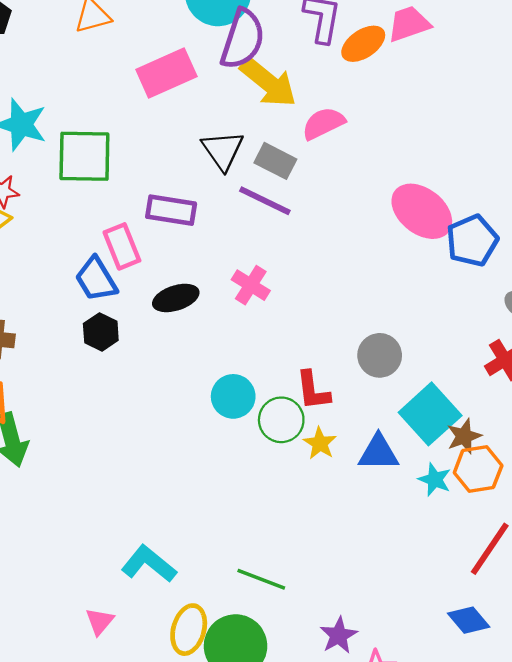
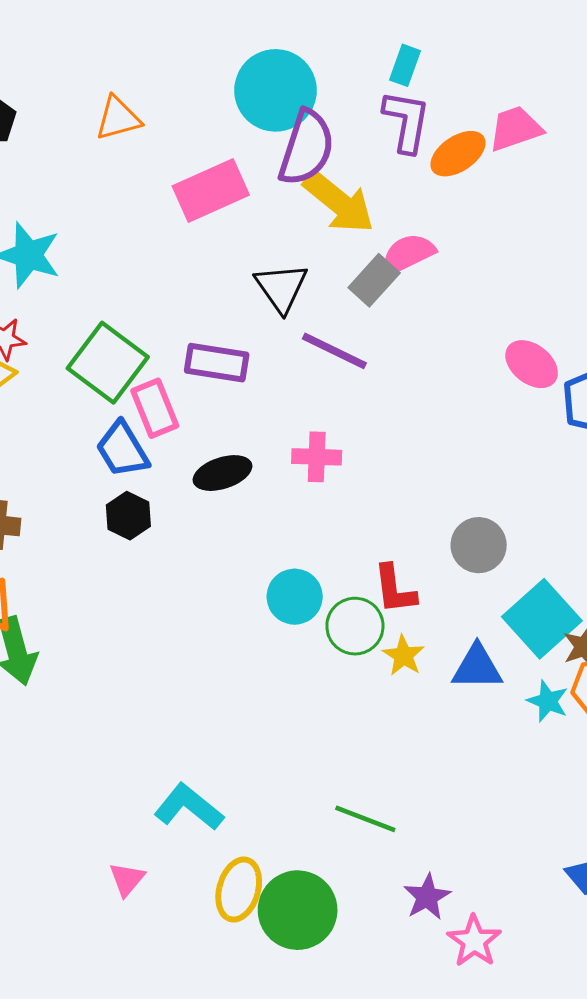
green square: (84, 156) -> (108, 363), moved, turned 36
gray rectangle: (275, 161) -> (374, 280), moved, turned -75
pink ellipse: (422, 211) -> (532, 364), size x0.7
pink cross: (251, 285) -> (317, 457), turned -30
green line: (261, 579) -> (365, 819), moved

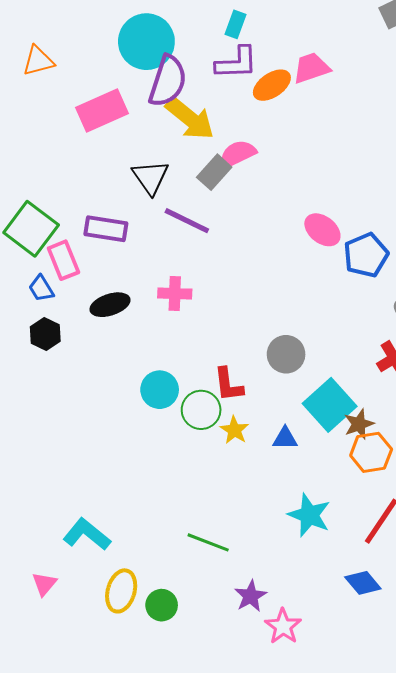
purple L-shape: (406, 121) -> (236, 63), turned 78
blue trapezoid: (122, 449) -> (41, 288), size x0.7
blue triangle: (477, 667) -> (285, 438), size x0.7
cyan star: (548, 701) -> (309, 515), moved, size x1.5
green circle: (298, 910) -> (162, 605), size x0.6

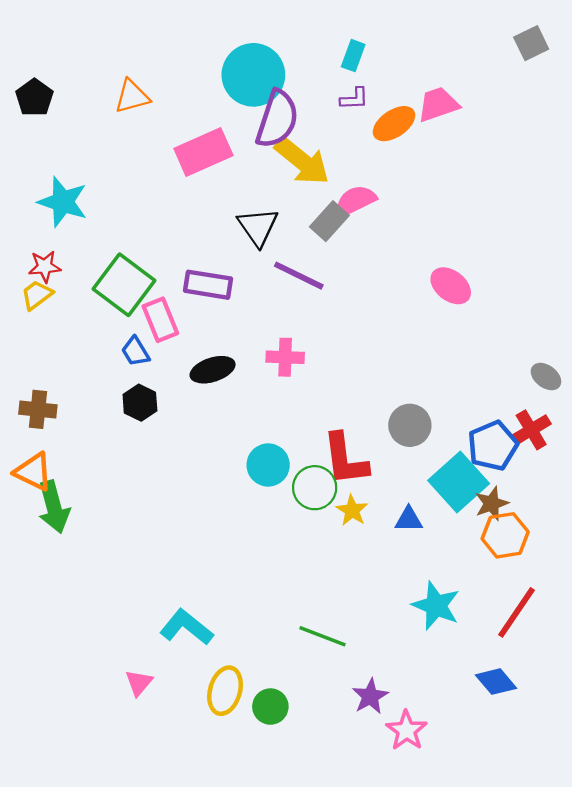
purple L-shape: (236, 63) -> (354, 99), size x0.6
blue pentagon: (366, 255) -> (493, 446), moved
red L-shape: (228, 385) -> (345, 459), size x1.4

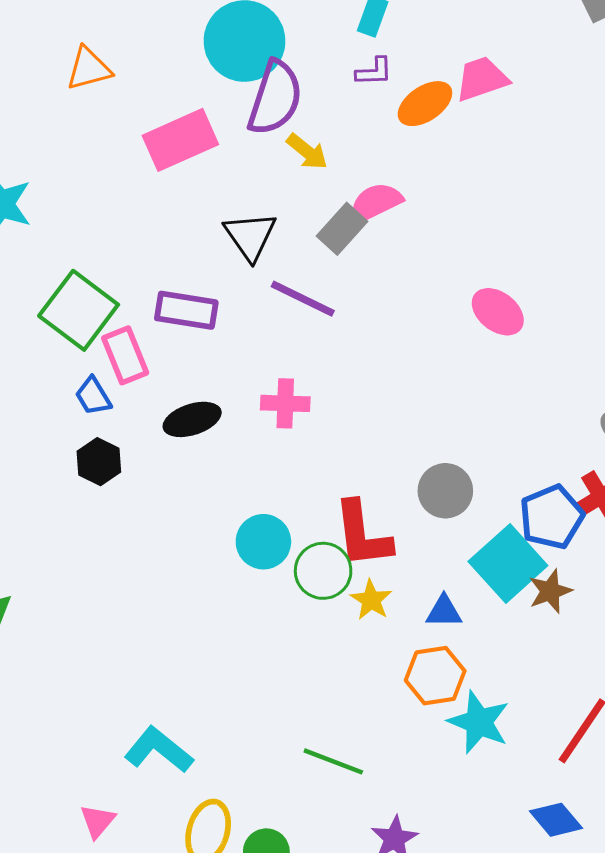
yellow arrow: (302, 161) -> (307, 152), size x0.6
orange hexagon: (505, 535) -> (435, 676), moved

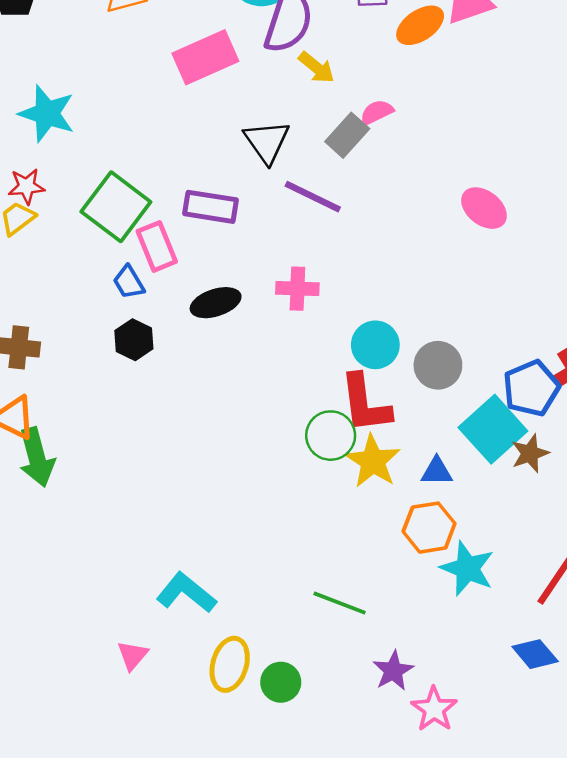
pink semicircle: (375, 203) -> (377, 112), size x0.7
cyan circle: (263, 542) -> (375, 345), moved
yellow star: (371, 600) -> (373, 461), size x1.5

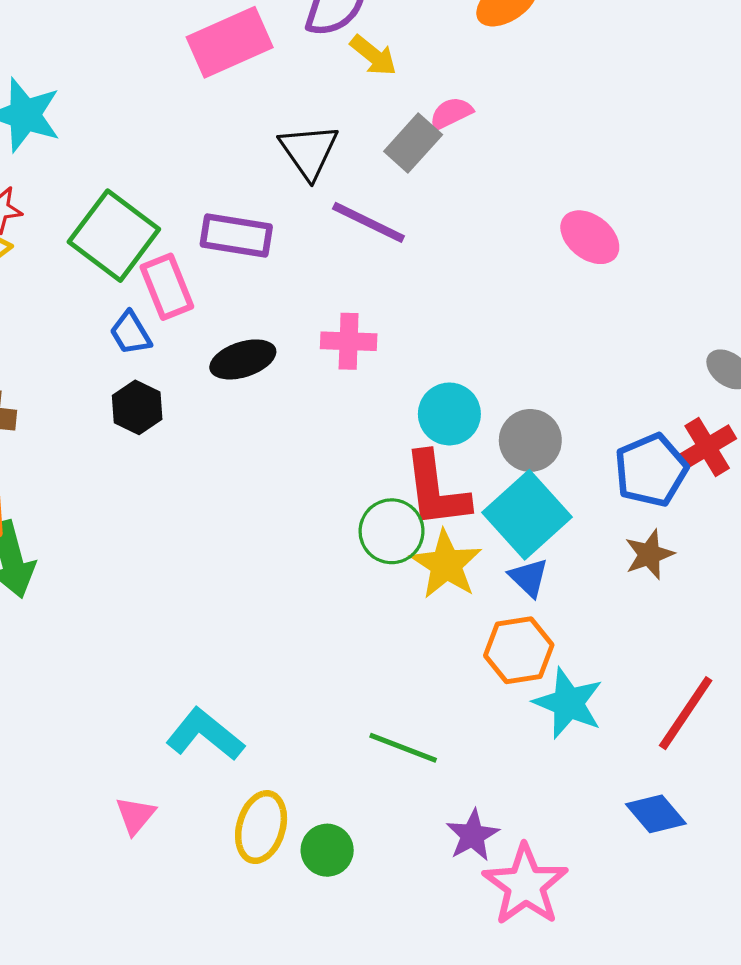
cyan square: (493, 429) -> (527, 515), moved
blue triangle: (437, 471) -> (529, 578), turned 44
pink star: (434, 709) -> (525, 885), size x1.4

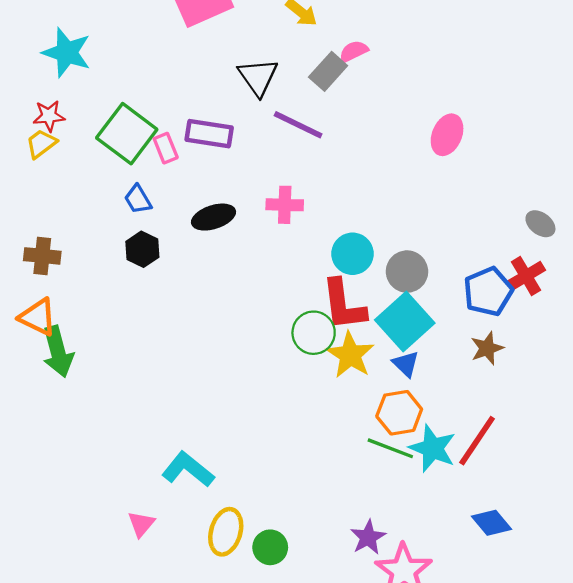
pink ellipse: (590, 237) -> (447, 135), turned 75
pink rectangle: (167, 287) -> (166, 148), moved, size x0.7
red line: (686, 713) -> (477, 441), moved
green line: (403, 748) -> (390, 448), moved

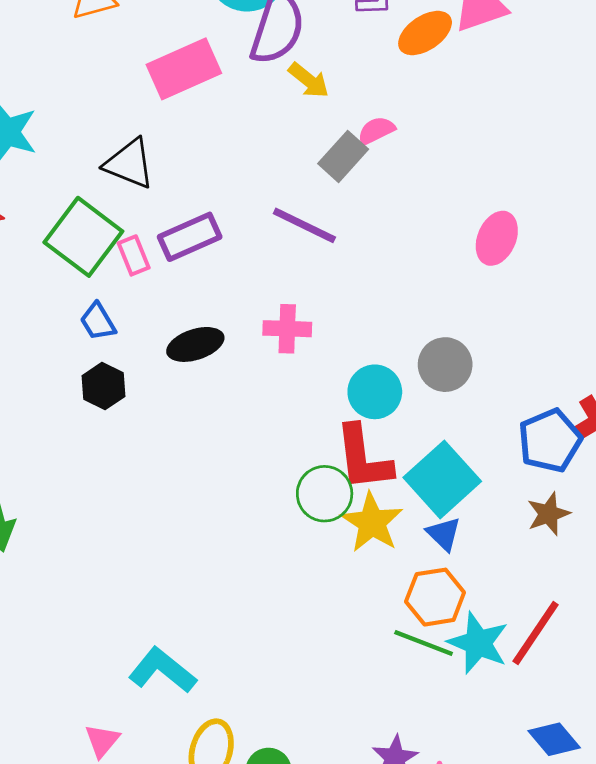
black triangle: (258, 77) -> (129, 164), moved, turned -33
purple rectangle: (209, 134) -> (190, 237), turned -33
gray circle: (407, 272) -> (445, 365), moved

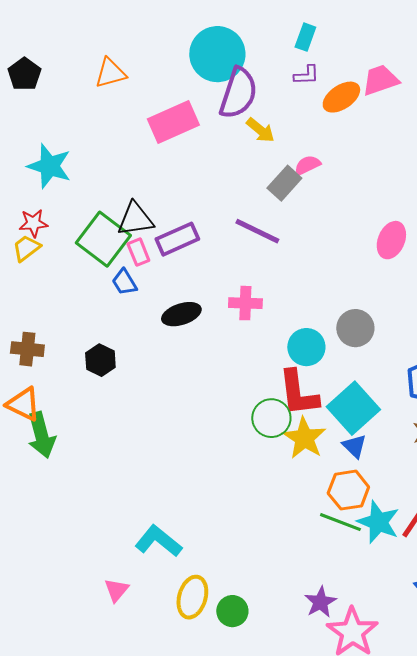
black triangle: (129, 164) -> (135, 219), moved, turned -30
blue trapezoid: (98, 322) -> (124, 282), moved
black hexagon: (104, 386) -> (100, 360), moved

